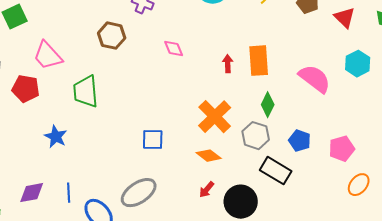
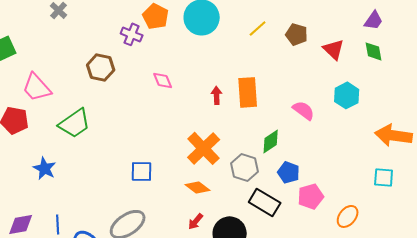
pink semicircle: (315, 79) -> (304, 110), size x0.7
green trapezoid: (86, 92) -> (75, 123), turned -120
green diamond: (268, 105) -> (271, 141), moved, turned 30
pink pentagon: (342, 149) -> (311, 196), moved

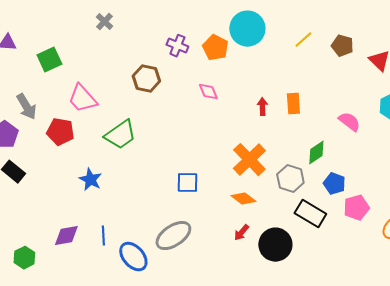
orange pentagon: (156, 16) -> (215, 48), moved
orange rectangle: (248, 92) -> (293, 104), size x0.7

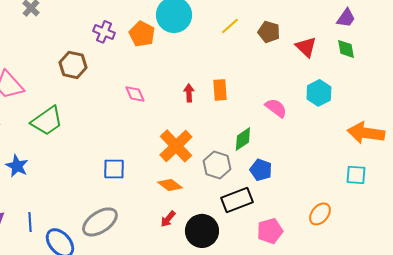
pink diamond: (208, 92) -> (135, 94), moved
pink pentagon: (356, 208) -> (270, 231), moved
black rectangle: (310, 214) -> (237, 200), turned -52

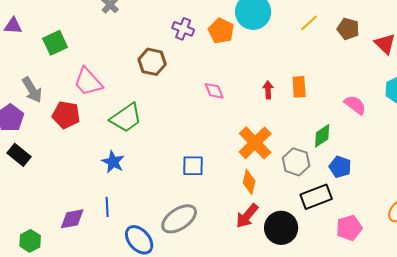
blue star: (17, 166) -> (113, 162), moved
orange diamond: (170, 185) -> (249, 182), turned 65
red arrow: (168, 219) -> (247, 216), size x1.5
blue line: (30, 222) -> (107, 207), moved

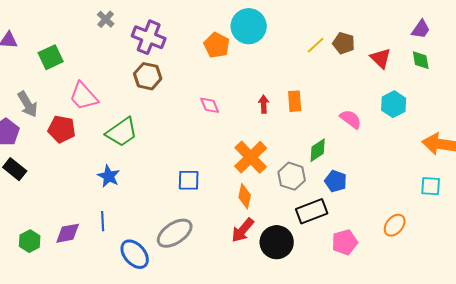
yellow line: (309, 23) -> (316, 45), moved
purple cross: (183, 29) -> (149, 37), moved, size x1.5
green hexagon: (30, 241) -> (30, 241), moved

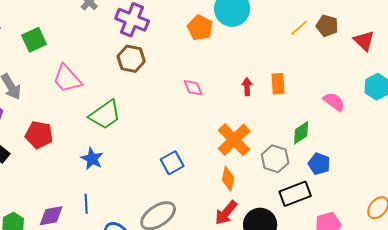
red pentagon: (62, 129) -> (39, 135), moved
blue square: (189, 180) -> (172, 163), turned -30

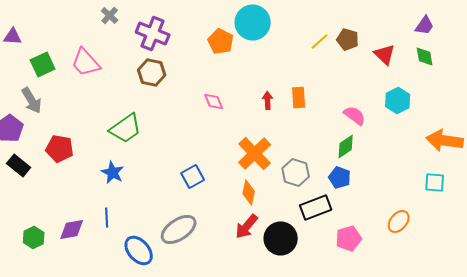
green square: (34, 40) -> (43, 64), moved
pink trapezoid: (67, 79) -> (86, 62), moved
green diamond: (301, 133) -> (346, 146), moved

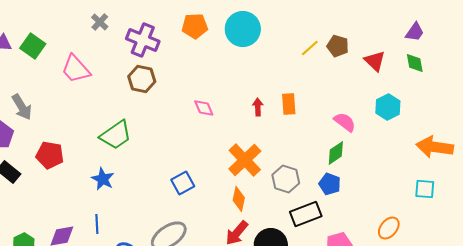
orange pentagon: (221, 41) -> (195, 26), moved, turned -30
green square: (43, 64) -> (33, 46), moved, turned -30

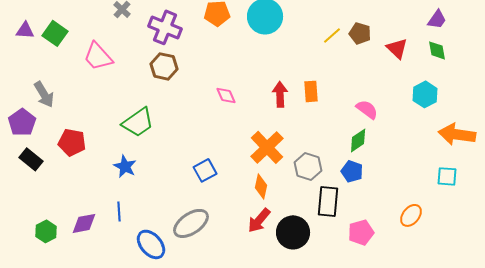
red arrow: (258, 107) -> (280, 94), size x1.4
cyan hexagon: (388, 107) -> (425, 94), moved
black rectangle: (306, 214) -> (328, 201), turned -64

